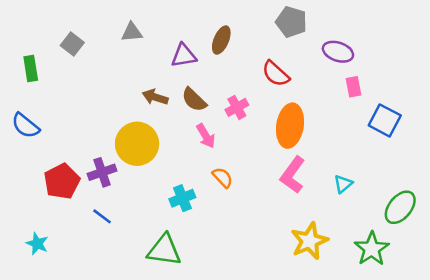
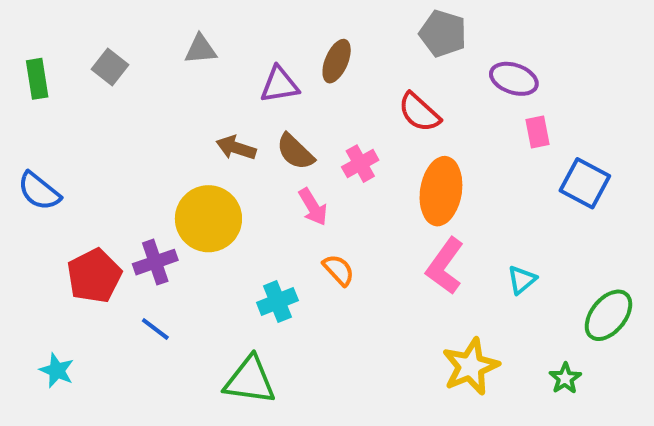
green rectangle: (31, 69) -> (37, 79), moved
green star: (372, 249) -> (565, 378), size x0.6

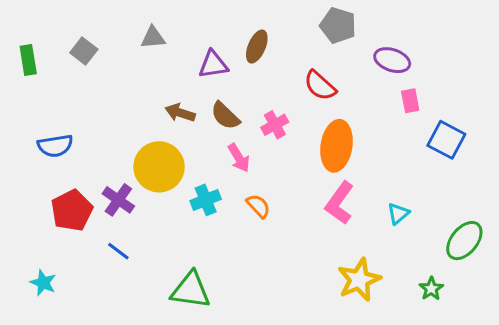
blue semicircle: (39, 191) -> (55, 146), moved, turned -48
purple cross: (155, 262) -> (118, 200), turned -36
cyan cross: (277, 301) -> (206, 200), moved

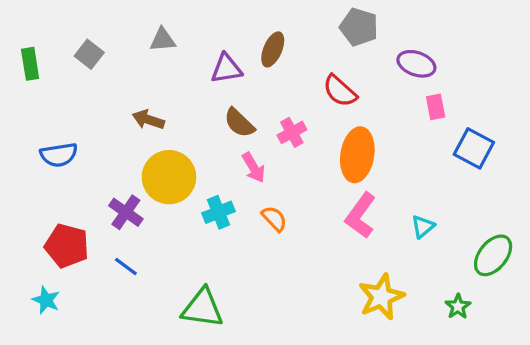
brown arrow: (180, 113) -> (148, 120), moved
red pentagon: (72, 210) -> (67, 246), moved, turned -30

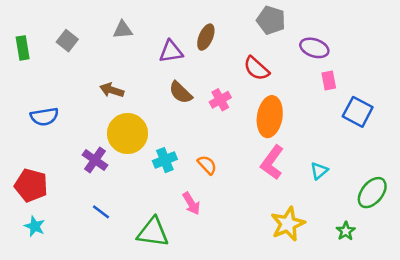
pink arrow: (254, 168) -> (191, 203), moved
red pentagon: (67, 246) -> (31, 185), moved
blue line: (126, 267) -> (101, 212), moved

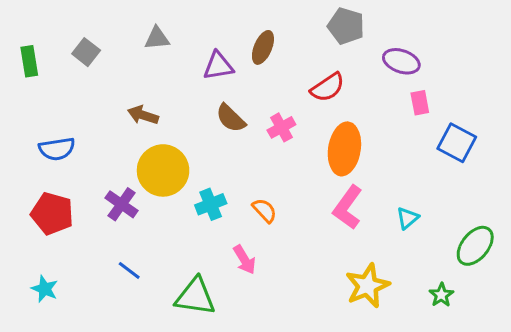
red semicircle: (256, 68) -> (328, 87), turned -76
red pentagon: (31, 185) -> (52, 214), moved

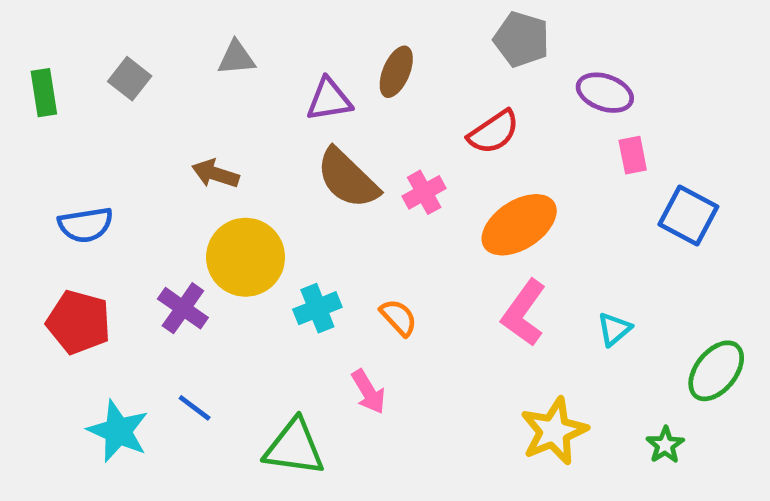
brown semicircle: (231, 118) -> (348, 178), size x1.4
orange ellipse: (344, 149) -> (519, 225), turned 48
cyan star: (45, 289) -> (118, 431), moved, size x1.5

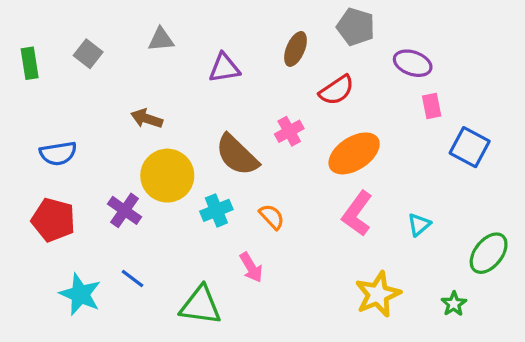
brown ellipse: (396, 72) -> (296, 49), moved
brown semicircle: (348, 178) -> (237, 155), moved

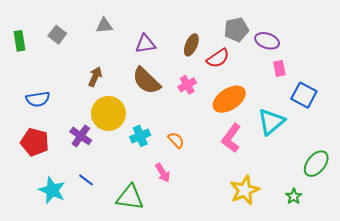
gray pentagon: (356, 27) -> (236, 30), moved, turned -30
brown ellipse: (296, 49) -> (191, 45), moved
brown arrow: (147, 119) -> (95, 77), turned 96
brown semicircle: (237, 155) -> (146, 81), moved
cyan triangle: (419, 225) -> (271, 122), moved, size x1.8

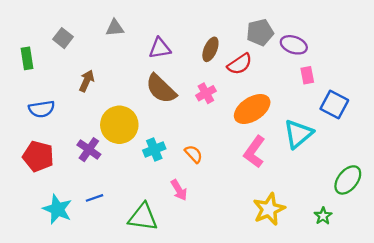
green rectangle: (19, 41) -> (27, 58), moved
brown arrow: (95, 77) -> (87, 81), moved
blue line: (86, 180) -> (95, 198), turned -56

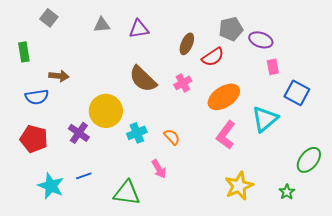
gray square: (63, 38) -> (49, 18), moved
purple triangle: (160, 48) -> (139, 29), moved
brown arrow: (87, 81) -> (59, 76), moved, turned 72

